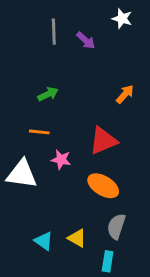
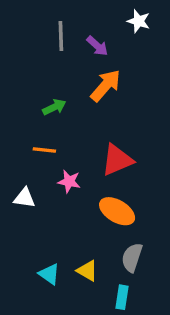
orange arrow: (125, 94) -> (105, 86), moved, size x1.5
white triangle: (22, 174) -> (25, 198), size x0.6

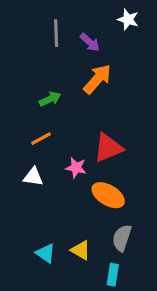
orange line: (44, 150) -> (41, 139), turned -35
pink star: (69, 181) -> (76, 168), moved
white triangle: (25, 198) -> (33, 177), moved

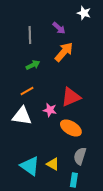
gray line: (56, 33) -> (30, 35), moved
white triangle: (33, 177) -> (22, 116), size x1.5
cyan triangle: (45, 253) -> (30, 166), size x1.5

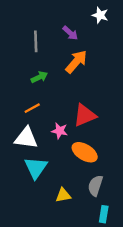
yellow triangle: (53, 164) -> (63, 195), turned -40
cyan triangle: (30, 166) -> (36, 168), moved, turned 30
cyan rectangle: (74, 180) -> (104, 214), moved

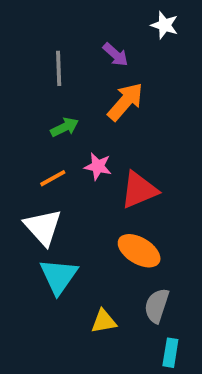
pink star: (60, 131) -> (98, 166), moved
white triangle: (26, 138) -> (43, 227), turned 40

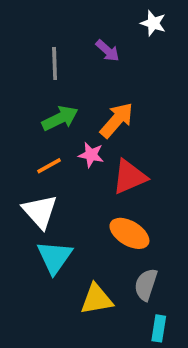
orange arrow: (125, 102) -> (117, 120), moved
green arrow: (65, 127) -> (60, 118), size x1.4
yellow triangle: (104, 321) -> (97, 299), size x1.4

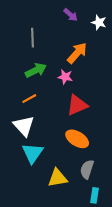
white star: (153, 23) -> (99, 22), moved
purple arrow: (108, 51) -> (71, 15), moved
orange arrow: (117, 120) -> (77, 53), moved
pink star: (91, 155) -> (65, 77), moved

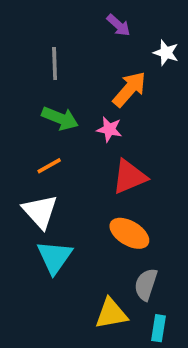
white star: (99, 22) -> (166, 53), moved
green arrow: (36, 70) -> (60, 118), turned 48
yellow triangle: (58, 178) -> (111, 314), moved

